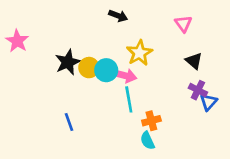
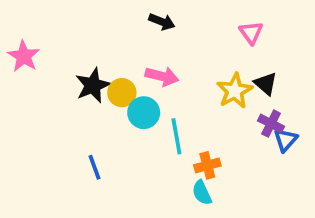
yellow star: (139, 53) -> (235, 91), moved
cyan circle: (106, 70) -> (144, 113), moved
pink arrow: (125, 76) -> (162, 76), moved

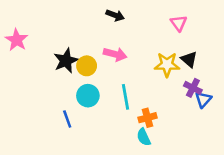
yellow star: (235, 91) -> (167, 65), turned 30
cyan circle: (144, 113) -> (88, 96), moved

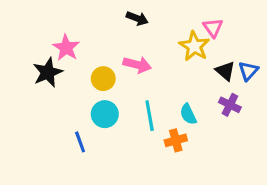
pink star: (17, 40) -> (66, 48), moved
black star: (66, 61) -> (48, 72), moved
yellow star: (167, 65) -> (194, 46), moved, turned 30
blue triangle: (203, 100) -> (248, 71), moved
cyan semicircle: (144, 137) -> (188, 114), moved

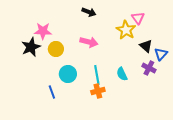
pink star: (66, 48) -> (43, 31), turned -30
blue triangle: (248, 71) -> (161, 54), moved
yellow circle: (103, 79) -> (56, 49), moved
orange cross: (176, 140) -> (98, 91), moved

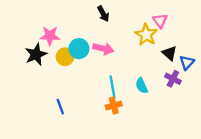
black arrow: (89, 12) -> (103, 14), turned 40
cyan circle: (68, 74) -> (79, 49), moved

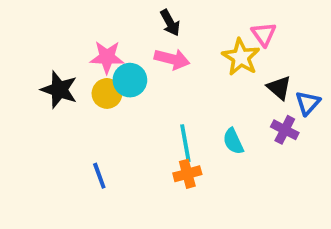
pink star: (50, 36) -> (107, 57), moved
pink arrow: (103, 49) -> (172, 59), moved
black star: (36, 54) -> (59, 90), turned -30

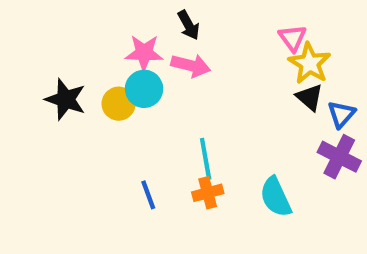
pink star: (107, 57) -> (144, 53), moved
yellow star: (241, 57) -> (310, 63), moved
purple cross: (285, 130) -> (339, 157), moved, size x1.4
cyan semicircle: (233, 141) -> (276, 197), moved, size x1.4
blue line: (99, 176) -> (148, 195), moved

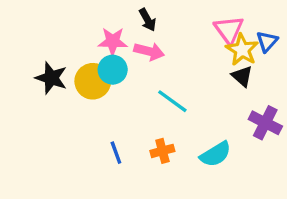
pink triangle: (293, 38) -> (229, 30), size x1.4
yellow circle: (119, 104) -> (93, 81), size x1.4
blue triangle: (341, 114) -> (267, 41), moved
cyan line: (206, 159) -> (172, 101), moved, turned -44
cyan semicircle: (276, 197) -> (216, 154), turned -96

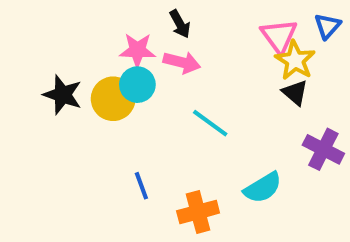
blue triangle: (267, 41) -> (327, 26), moved
orange cross: (162, 151) -> (198, 212), moved, size x1.4

